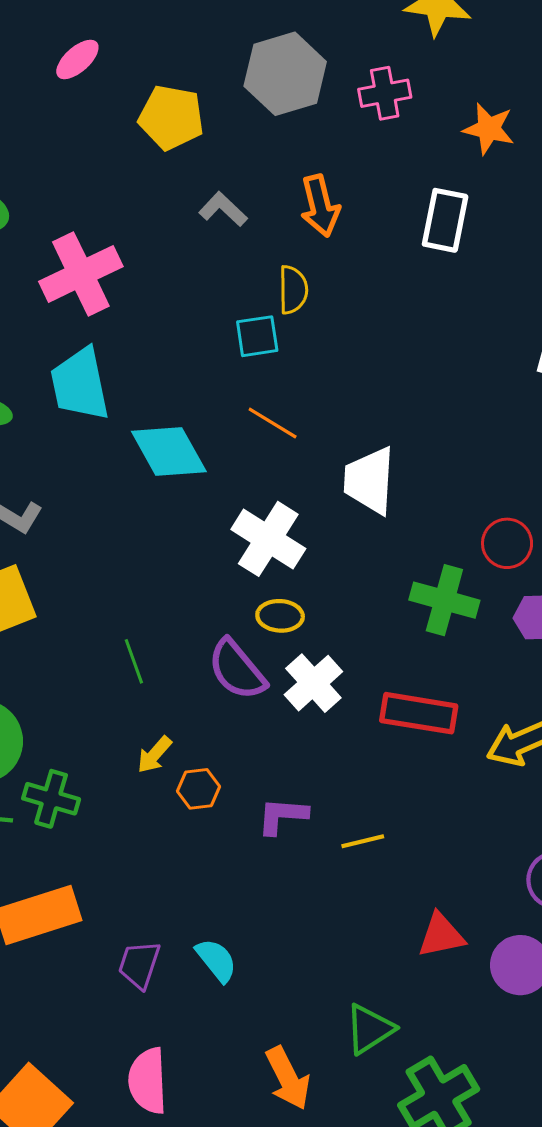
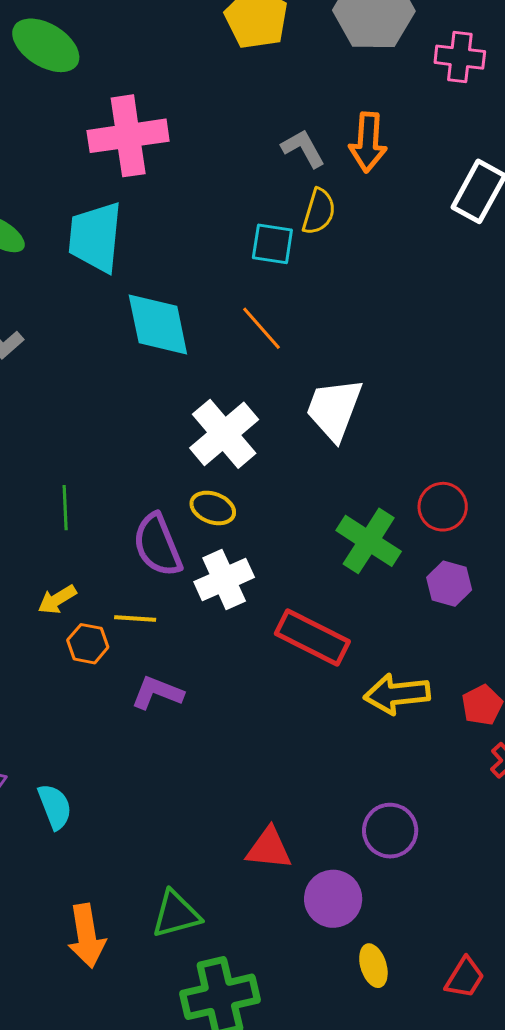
gray L-shape: (223, 209) -> (303, 148), moved
yellow line: (363, 841) -> (135, 619), moved

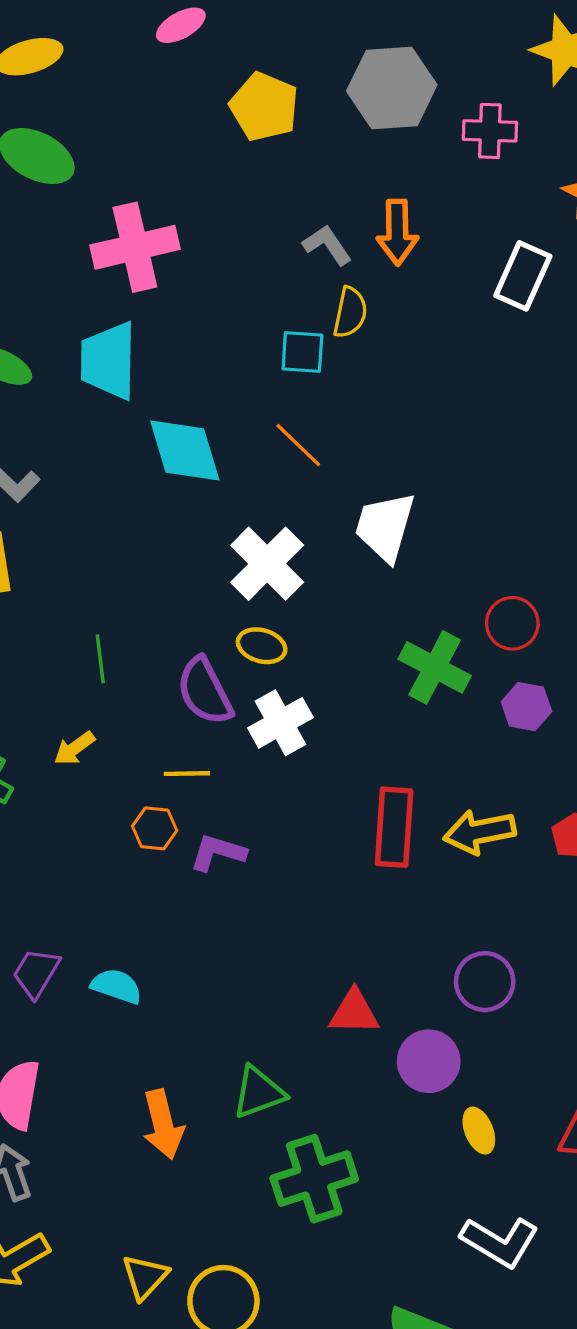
yellow arrow: (57, 600) -> (74, 748), moved
red rectangle: (312, 638) -> (394, 827), moved, turned 72
orange hexagon: (88, 644) -> (155, 828), moved
cyan semicircle: (55, 807) -> (116, 986), turned -45

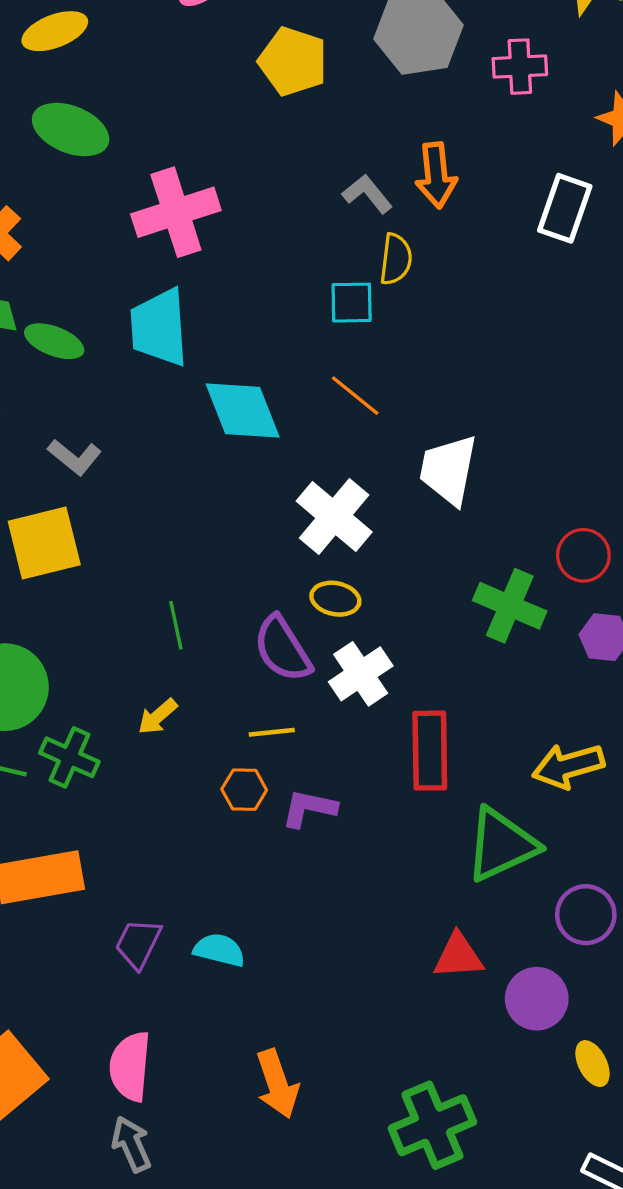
red rectangle: (394, 827) -> (430, 751), moved
green triangle: (259, 1092) -> (501, 845), moved, size x1.4

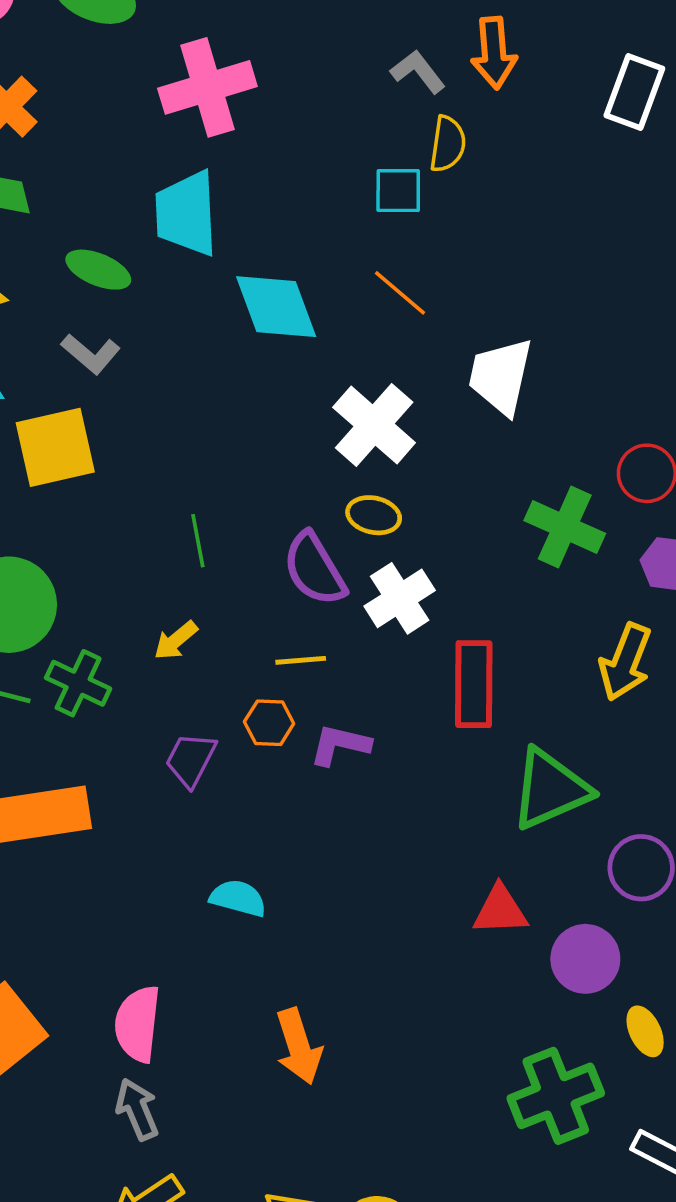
green ellipse: (54, 341) -> (98, 270), moved
yellow arrow: (568, 766) -> (625, 662), moved, turned -54
purple trapezoid: (138, 944) -> (191, 760), moved
green cross: (432, 1125) -> (556, 1096), moved

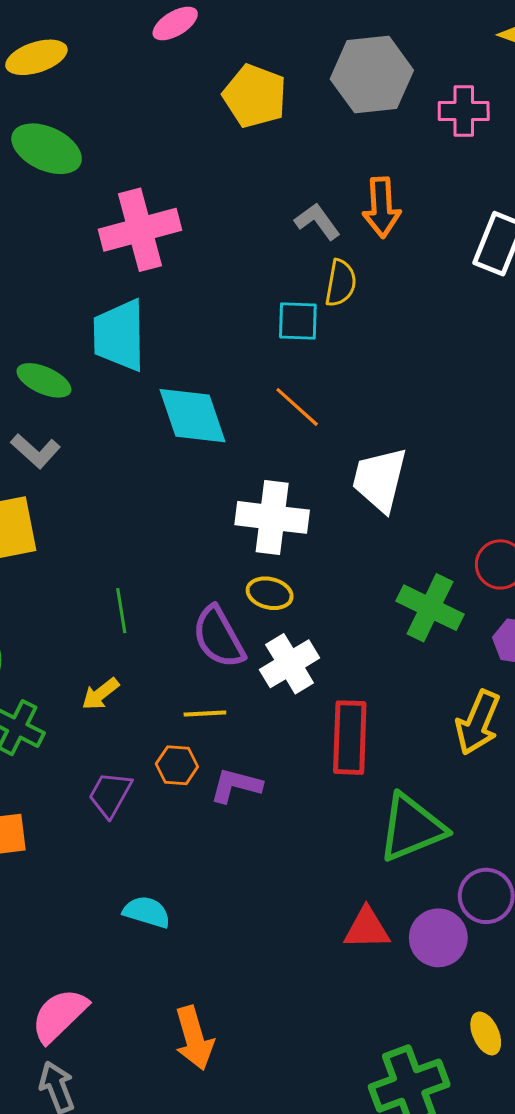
white cross: (374, 425) -> (272, 517), turned -36
purple circle: (585, 959) -> (438, 938), moved
pink semicircle: (138, 1024) -> (59, 1015), turned 38

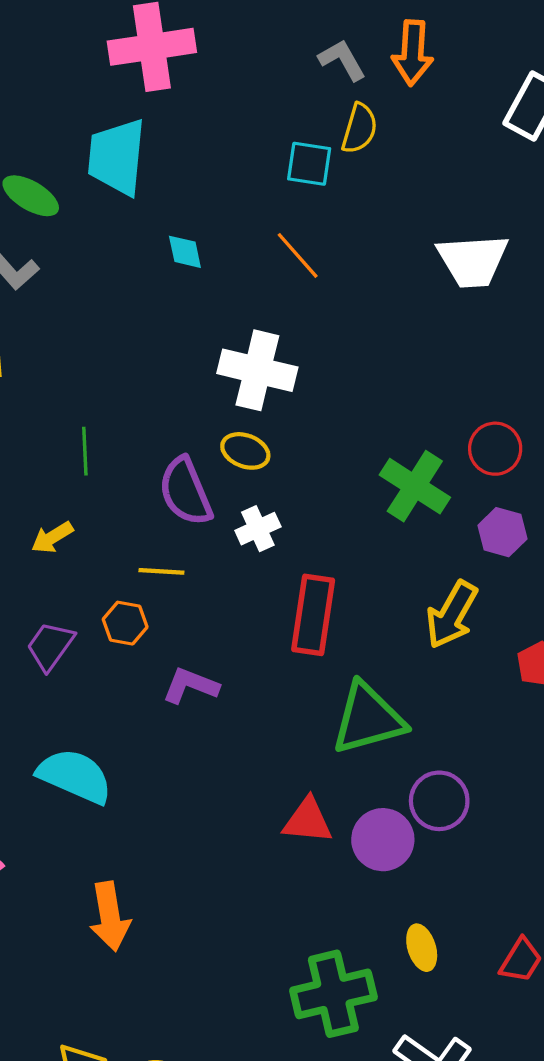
cyan diamond: (193, 416) -> (185, 252), size x0.5
white trapezoid: (380, 480) -> (473, 261), moved, turned -114
white cross: (290, 664) -> (258, 529), size x0.7
purple L-shape: (236, 785) -> (190, 686), moved
cyan semicircle: (147, 912) -> (75, 776), size x1.5

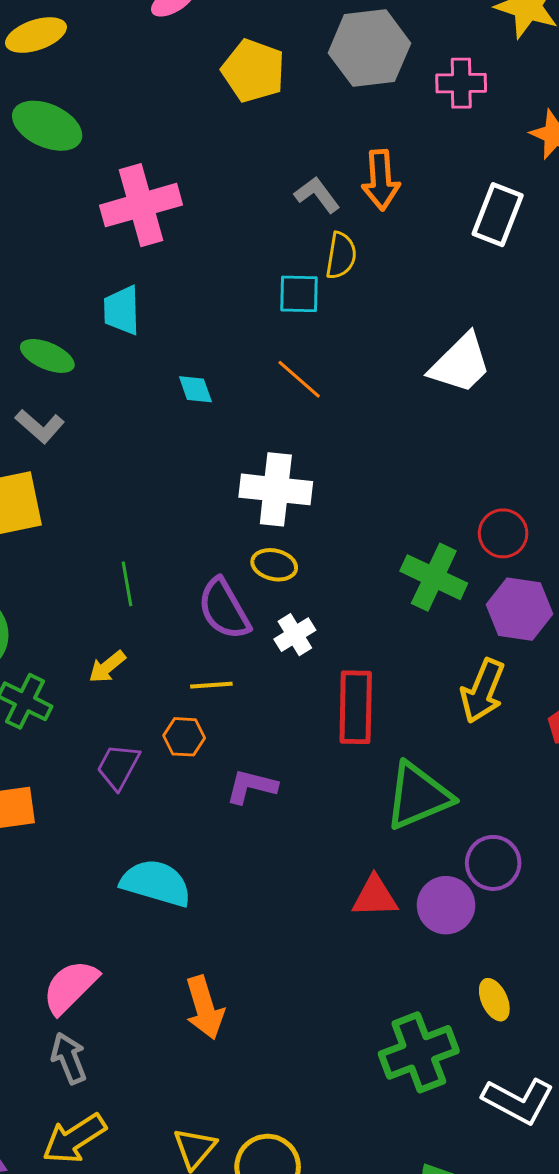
cyan trapezoid: (117, 157) -> (122, 310), size x0.7
white trapezoid: (473, 261) -> (460, 364), turned -34
purple hexagon: (502, 532) -> (520, 609), size x1.4

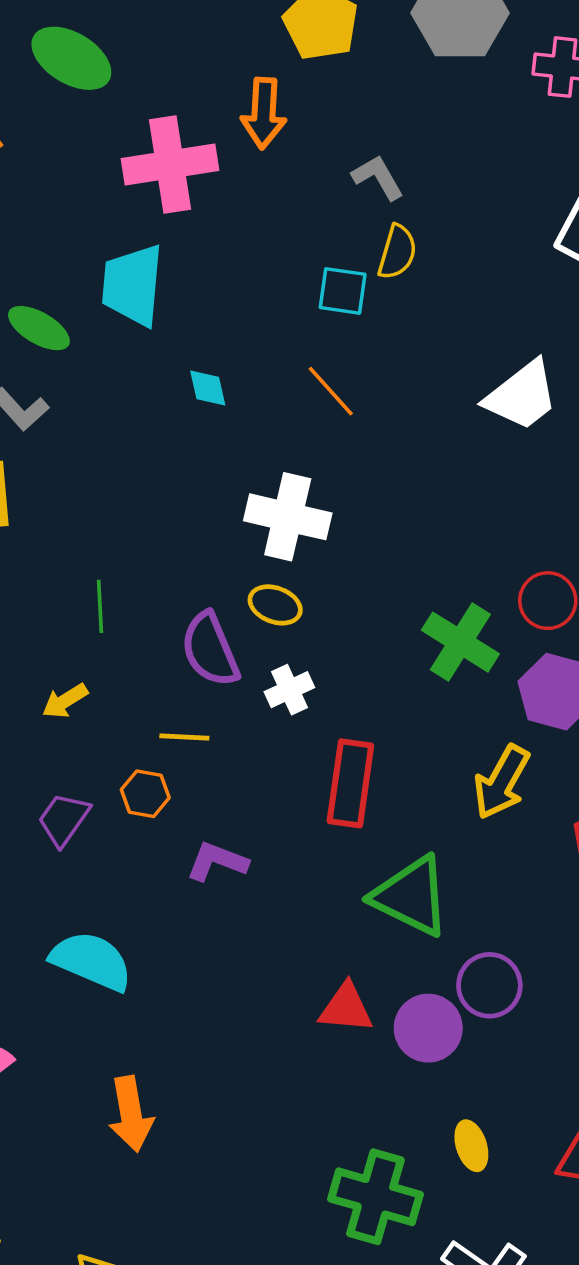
orange arrow: (381, 180) -> (264, 113), moved
cyan trapezoid: (122, 310) -> (133, 285), size x1.4
green triangle: (418, 796) -> (411, 896), turned 42
green cross: (419, 1052) -> (375, 1197), turned 30

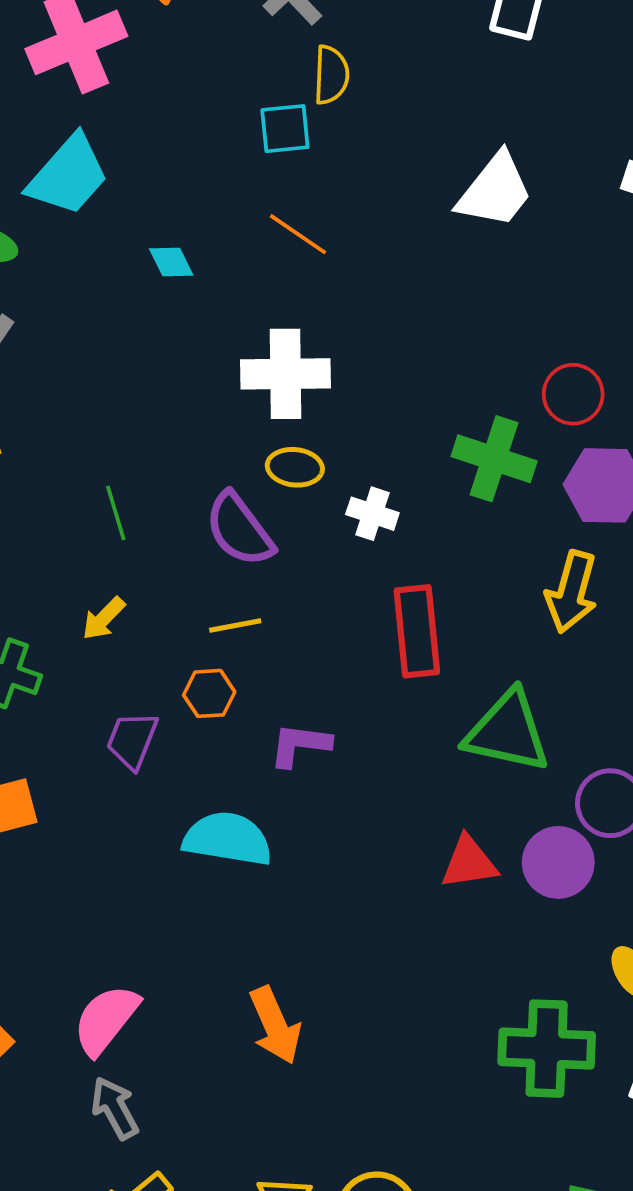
cyan trapezoid: (133, 285) -> (68, 175), turned -130
white cross: (289, 690) -> (372, 514), moved, turned -33
cyan semicircle: (91, 961) -> (228, 839), moved

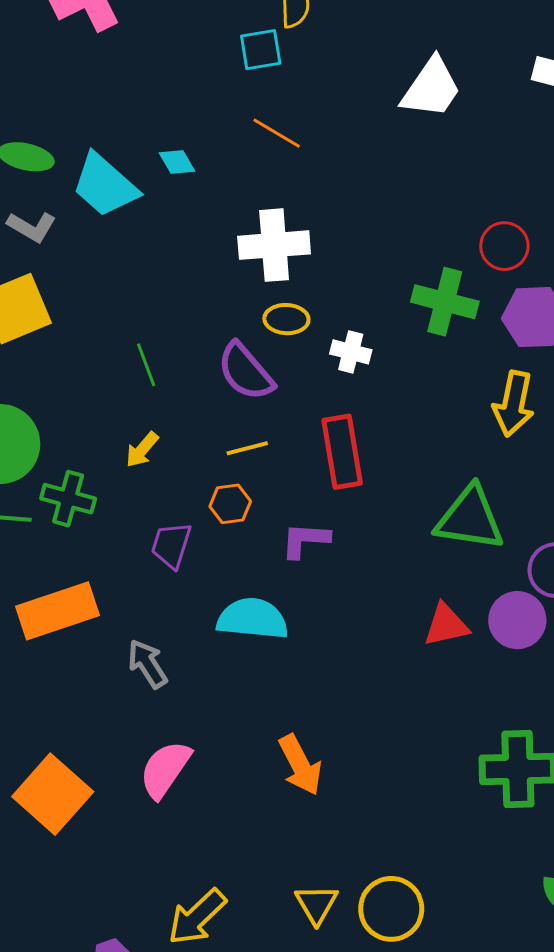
cyan trapezoid: (68, 175) -> (105, 185), moved, turned 94
red rectangle: (417, 631) -> (342, 452), moved
gray arrow: (115, 1108) -> (147, 664), moved

